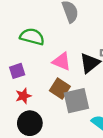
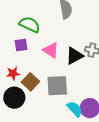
purple square: (17, 71) -> (21, 45), moved
brown square: (60, 88) -> (30, 82), moved

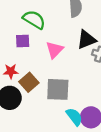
pink triangle: (51, 50) -> (55, 50), turned 36
black triangle: (74, 56) -> (86, 40), moved

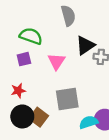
brown square: (29, 82) -> (39, 117), moved
cyan semicircle: (74, 117) -> (89, 122), turned -60

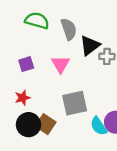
gray semicircle: (68, 16) -> (69, 29), moved
green semicircle: (31, 36) -> (37, 21), moved
cyan semicircle: (89, 122) -> (99, 126), turned -102

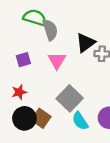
gray semicircle: (69, 29) -> (50, 30), moved
gray square: (75, 103) -> (70, 98), turned -35
cyan semicircle: (99, 126) -> (80, 121), moved

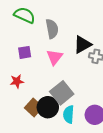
green semicircle: (35, 18) -> (25, 15), moved
black circle: (24, 118) -> (48, 107), moved
cyan semicircle: (80, 121) -> (69, 114), turned 30

